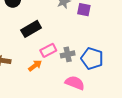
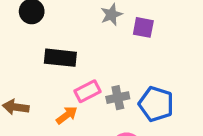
black rectangle: (31, 29) -> (60, 58), turned 36

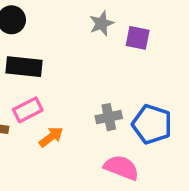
black rectangle: (60, 58) -> (24, 67), moved
pink rectangle: (88, 91) -> (28, 110), moved

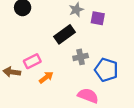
black rectangle: (24, 67) -> (64, 34), moved, turned -42
gray cross: (109, 117) -> (81, 57), moved

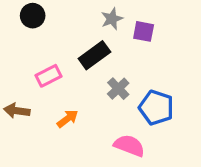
gray cross: (81, 57) -> (118, 89), turned -32
pink rectangle: (32, 61) -> (48, 76), moved

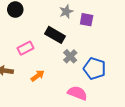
black rectangle: (94, 55) -> (55, 35), turned 66

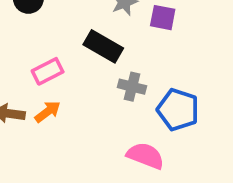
gray cross: (70, 56) -> (132, 87), turned -32
orange arrow: (38, 76) -> (48, 112), moved

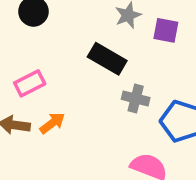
pink rectangle: (48, 71) -> (30, 83), moved

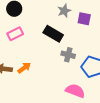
pink rectangle: (30, 83) -> (15, 34), moved

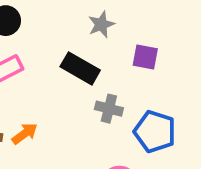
purple square: (84, 19) -> (145, 57), moved

